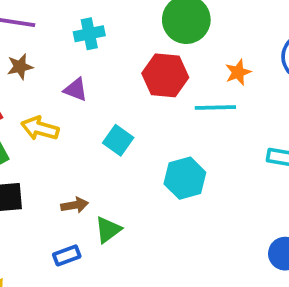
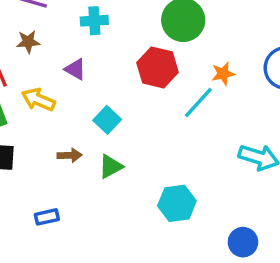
cyan line: (215, 108) -> (198, 102), turned -54
cyan hexagon: (185, 178) -> (177, 203), moved
brown arrow: (75, 205) -> (70, 155), moved
green triangle: (108, 230) -> (111, 166), moved

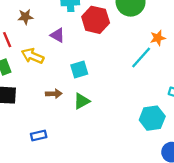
red hexagon: (157, 67) -> (96, 20), moved
cyan square: (107, 120) -> (79, 70), turned 30
cyan hexagon: (177, 203) -> (152, 118), moved

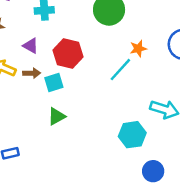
red hexagon: (96, 20) -> (68, 53), moved
brown arrow: (54, 94) -> (32, 73), moved

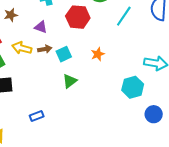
orange star: (138, 49) -> (98, 54), moved
red hexagon: (68, 53) -> (78, 17), moved
cyan line: (120, 70) -> (124, 16), moved

